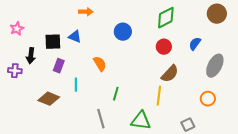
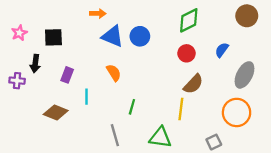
blue triangle: (75, 37) -> (113, 36), moved, size x1.5
black square: (53, 42) -> (53, 37), moved
orange circle: (208, 99) -> (237, 112), size x1.6

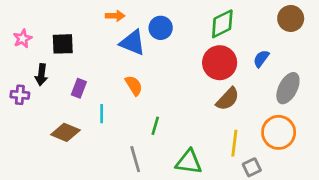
blue circle: (140, 36) -> (161, 28), moved
red circle: (186, 53) -> (220, 63), size x1.6
yellow line: (181, 109) -> (234, 143), moved

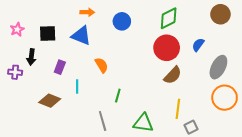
blue triangle: (132, 43) -> (81, 36), moved
orange circle: (279, 132) -> (225, 98), moved

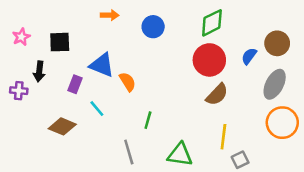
brown circle: (220, 14) -> (277, 43), moved
blue triangle: (81, 36) -> (102, 65), moved
cyan line: (77, 86) -> (97, 109), turned -40

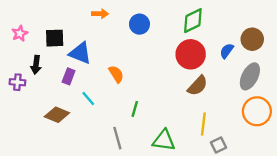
blue triangle: (102, 65) -> (80, 53), moved

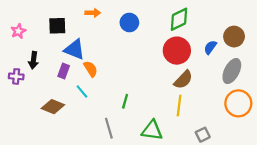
black square: (55, 38) -> (57, 26), moved
orange semicircle: (116, 74) -> (91, 69), moved
yellow line: (203, 124) -> (179, 106), moved

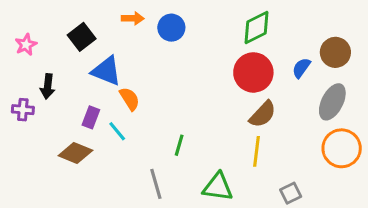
blue circle: (129, 22) -> (171, 28), moved
black square: (57, 26) -> (82, 37), turned -36
purple rectangle: (64, 71) -> (91, 117), moved

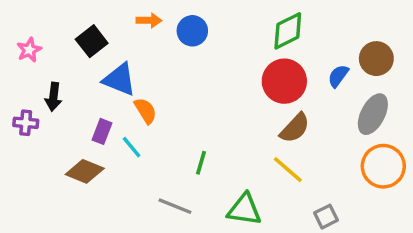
yellow line: (256, 151) -> (288, 170), turned -56
gray line: (156, 184) -> (175, 206), turned -52

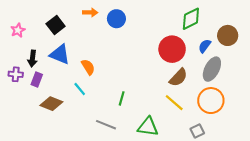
green diamond: (288, 31) -> (191, 19), moved
blue triangle: (119, 79) -> (60, 54), moved
gray ellipse: (373, 114) -> (212, 69), moved
purple rectangle: (102, 131) -> (37, 80), moved
orange circle: (383, 166) -> (211, 101), moved

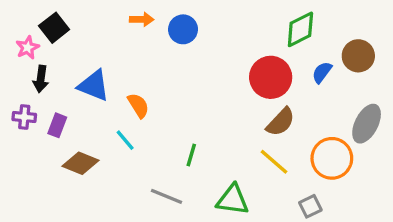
black square: (56, 25) -> (54, 28), moved
black arrow: (32, 59) -> (41, 79), moved
gray ellipse: (212, 69) -> (367, 124), moved

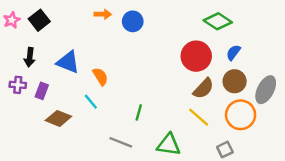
green diamond: (300, 29) -> (218, 21), turned 60
pink star: (28, 48) -> (12, 20), moved
brown circle: (358, 56) -> (235, 81), moved

